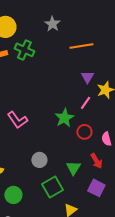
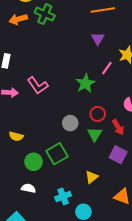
purple triangle: (87, 77) -> (98, 39), moved
red circle: (84, 132) -> (98, 114), moved
gray circle: (39, 160) -> (70, 123), moved
green square: (52, 187) -> (57, 154), moved

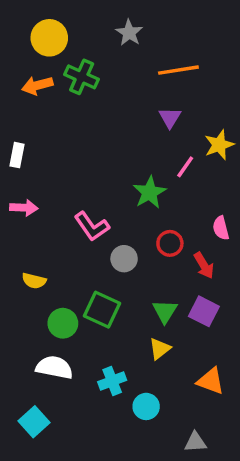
pink L-shape: (38, 85) -> (92, 226), moved
green triangle: (95, 134) -> (165, 311), moved
green square: (57, 154) -> (102, 310), turned -35
white semicircle: (28, 188) -> (54, 367), size x1.5

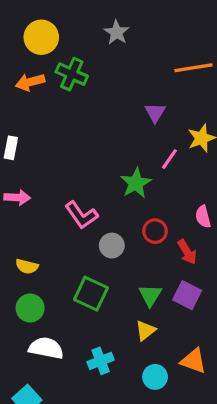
orange line: (178, 70) -> (193, 68), moved
green circle: (63, 323) -> (30, 308), moved
cyan circle: (146, 406) -> (155, 377), moved

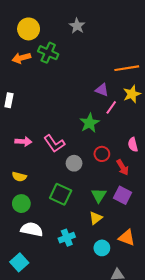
orange line: (193, 68) -> (127, 68), moved
purple triangle: (155, 113) -> (102, 90), moved, turned -40
pink arrow: (17, 197) -> (23, 142), moved

